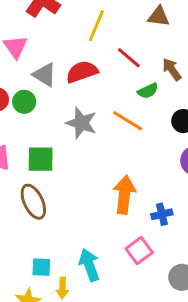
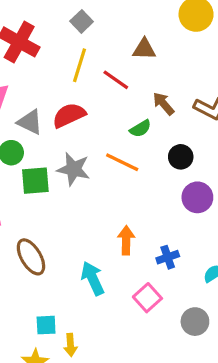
red line: (129, 58) -> (116, 80), moved
green square: (41, 159) -> (35, 181), moved
orange arrow: (124, 195) -> (126, 240), size x0.7
cyan arrow: (89, 265) -> (93, 278), moved

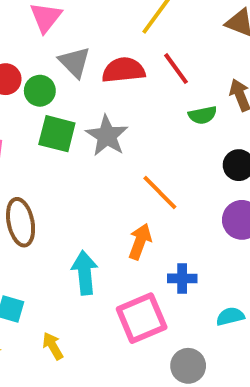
red line: (116, 80) -> (176, 69), moved
orange line: (122, 162) -> (160, 193), moved
pink square: (147, 298) -> (142, 318), size x1.4
yellow arrow: (70, 345) -> (53, 346), moved, turned 135

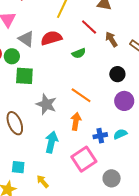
red line: (176, 69) -> (89, 27), moved
green semicircle: (203, 115) -> (79, 53), moved
gray star: (107, 136) -> (46, 104), moved
cyan arrow: (85, 273) -> (51, 142), turned 30
cyan semicircle: (230, 316) -> (120, 134), moved

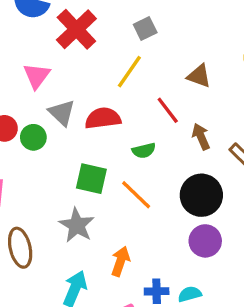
black circle: (117, 74) -> (201, 195), size x1.6
green square: (24, 76) -> (91, 179), moved
orange line: (81, 95) -> (136, 195), moved

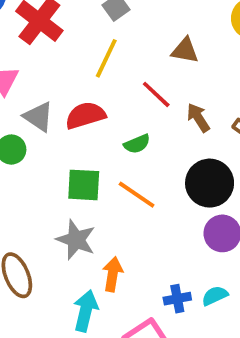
orange arrow: (120, 261) -> (113, 274), moved

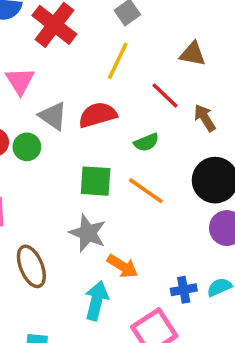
orange arrow: (113, 274) -> (122, 266), turned 112

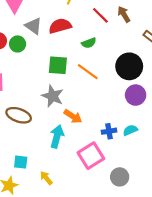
brown arrow: (205, 118) -> (124, 14), moved
brown ellipse: (31, 266) -> (19, 115), turned -50

